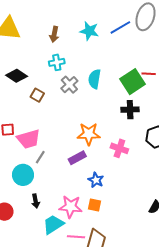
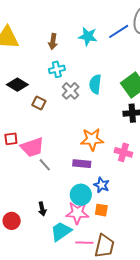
gray line: (40, 157) -> (45, 165), turned -72
purple rectangle: (77, 158) -> (82, 164), turned 36
cyan circle: (23, 175) -> (81, 195), moved

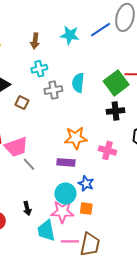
gray cross: (71, 91) -> (53, 90), turned 36
cyan trapezoid: (61, 231) -> (46, 231), turned -65

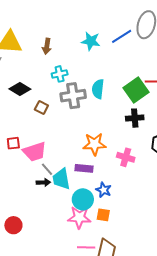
brown arrow: (35, 41) -> (47, 46), moved
gray cross: (53, 90) -> (73, 96), size x1.4
black arrow: (27, 208) -> (43, 182), moved, turned -80
cyan trapezoid: (46, 231) -> (61, 179), moved

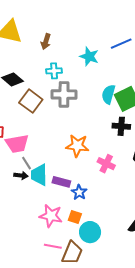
cyan star: (91, 41) -> (89, 56), moved
cyan semicircle: (98, 89) -> (108, 94), moved
brown square: (41, 107) -> (31, 101), size x1.6
purple rectangle: (84, 168) -> (61, 182), moved
cyan circle: (83, 199) -> (90, 232), moved

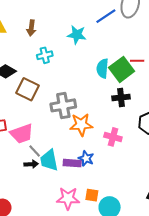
gray cross: (64, 94) -> (63, 105), moved
blue star: (79, 192) -> (86, 158), moved

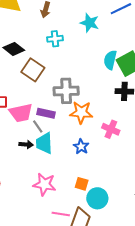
gray line: (35, 151) -> (38, 126), moved
purple rectangle: (72, 163) -> (46, 113), moved
pink star: (68, 198) -> (44, 184), moved

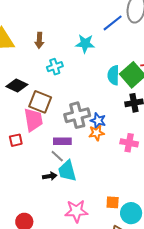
orange star: (81, 112) -> (97, 133), size x0.7
pink trapezoid: (21, 113) -> (33, 120), moved, turned -75
blue star: (81, 147) -> (98, 121), moved

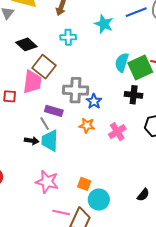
orange star: (97, 133) -> (87, 126), moved
pink cross: (129, 143) -> (117, 132), turned 30

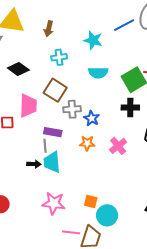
cyan semicircle: (122, 62) -> (98, 73), moved, turned -102
brown square: (44, 67) -> (55, 90), moved
gray cross: (76, 90) -> (72, 109), size x0.7
gray line: (45, 124) -> (45, 146), turned 32

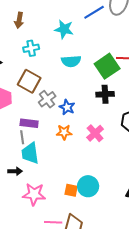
gray cross: (72, 109) -> (47, 99), turned -30
black arrow: (34, 164) -> (15, 171), moved
cyan circle: (107, 215) -> (88, 186), moved

